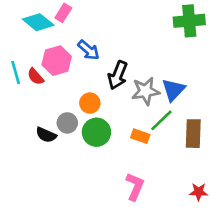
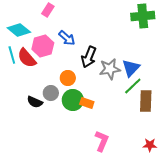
cyan diamond: (38, 22) -> (19, 30), moved
red semicircle: (35, 77) -> (27, 58), size x1.5
green line: (161, 120) -> (133, 86), moved
orange rectangle: (140, 136) -> (87, 103), moved

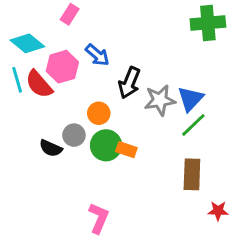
brown rectangle: (146, 101) -> (192, 174), moved
pink L-shape: (102, 141) -> (99, 218), moved

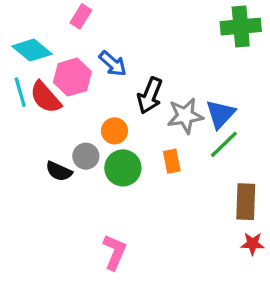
orange rectangle: (126, 150) -> (172, 161), moved, turned 60
brown rectangle: (192, 174) -> (246, 202), moved

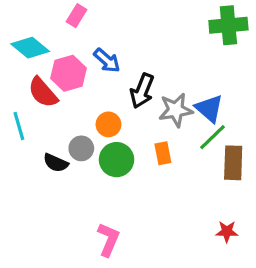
cyan line: (20, 92) -> (19, 126), moved
blue triangle: (221, 114) -> (209, 108), turned -32
brown rectangle: (246, 202) -> (233, 163), moved
red star: (252, 244) -> (227, 232), moved

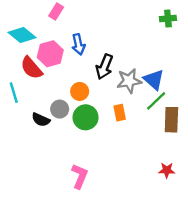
green cross: (228, 25) -> (168, 18), size x0.6
blue arrow: (107, 60) -> (78, 44), turned 36

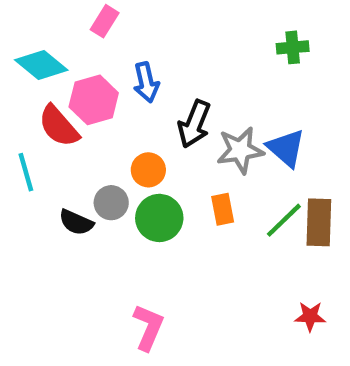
green cross: (168, 18) -> (293, 47), moved
green line: (156, 101) -> (284, 220), moved

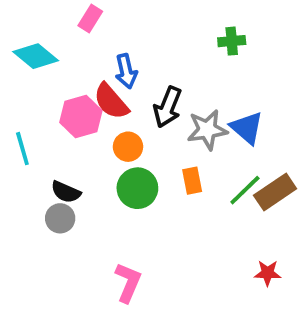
green cross: (293, 47) -> (232, 41), moved
pink hexagon: (94, 100) -> (81, 117), moved
red semicircle: (59, 126) -> (111, 101), moved
gray circle: (111, 203) -> (60, 218), moved
brown rectangle: (319, 222) -> (275, 192), turned 54

